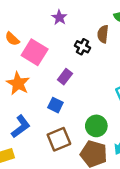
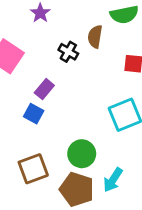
blue square: (55, 105) -> (34, 114), moved

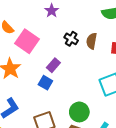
brown semicircle: (95, 37) -> (92, 41), moved

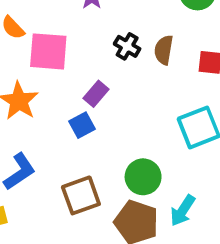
pink square: (27, 41) -> (48, 51), turned -30
blue square: (45, 83) -> (82, 125), turned 32

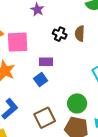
purple rectangle: (96, 94) -> (46, 62), turned 56

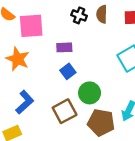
blue square: (41, 80) -> (68, 71), moved
green circle: (77, 103) -> (90, 93), moved

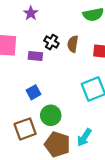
purple rectangle: (64, 47) -> (35, 56), moved

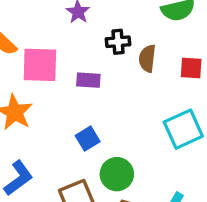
black cross: (51, 42) -> (118, 42), moved, turned -32

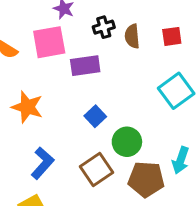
pink square: (40, 65) -> (49, 42), moved
purple rectangle: (88, 80) -> (85, 66), size x1.4

